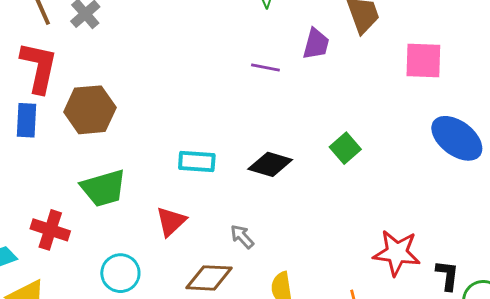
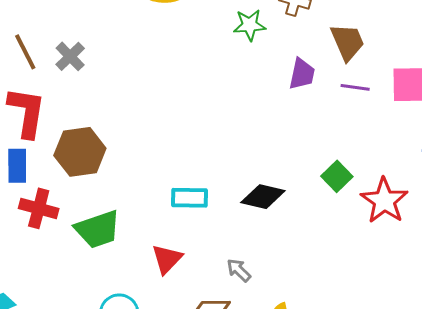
purple line: (265, 67) -> (355, 87), moved
red cross: (50, 230) -> (39, 208), moved
red star: (397, 253) -> (384, 201), moved, turned 30

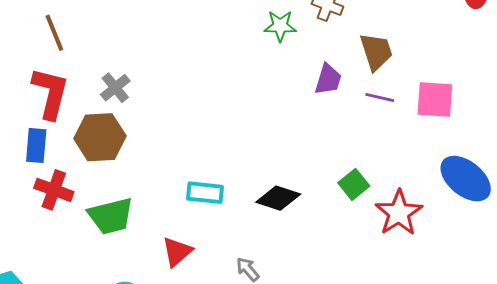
gray cross: (70, 56) -> (115, 88), moved

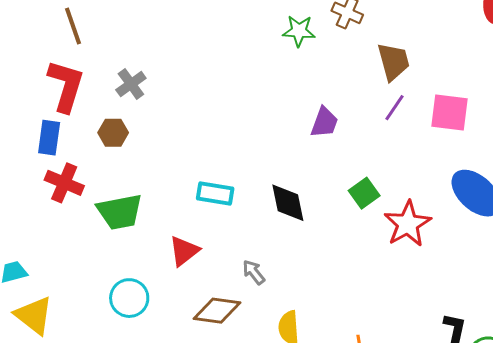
purple trapezoid: (328, 79) -> (324, 122), moved
purple line: (380, 98) -> (395, 108), turned -72
brown hexagon: (100, 137) -> (113, 133), size x0.6
black diamond: (278, 198) -> (288, 203), turned 57

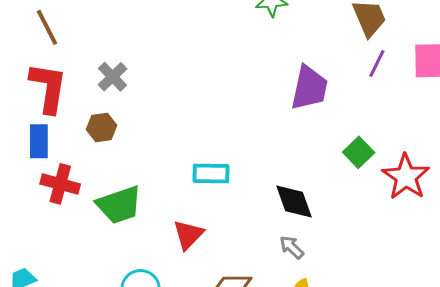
purple trapezoid: (324, 122) -> (309, 88), size x1.4
black diamond: (288, 203) -> (294, 202), moved
gray arrow: (254, 272) -> (292, 247), moved

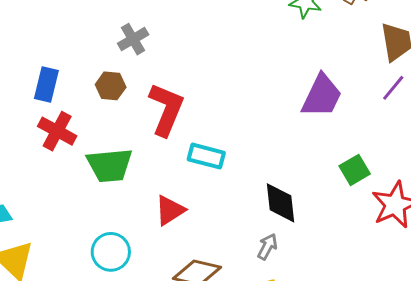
red L-shape: (48, 88) -> (166, 109), moved
gray arrow: (292, 247) -> (267, 247), turned 60

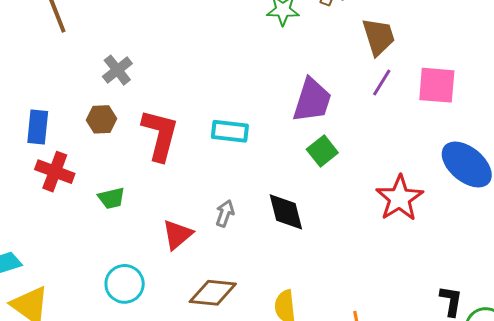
cyan rectangle: (206, 156) -> (230, 131), moved
green trapezoid: (110, 165) -> (111, 198), size x0.6
green square: (355, 170) -> (322, 151), moved
gray arrow: (267, 247) -> (225, 213), moved

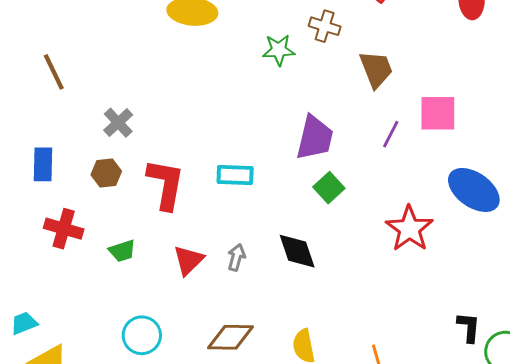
purple line: (382, 83) -> (391, 134), moved
blue rectangle: (38, 127) -> (43, 164), moved
red triangle: (177, 235) -> (188, 260), moved

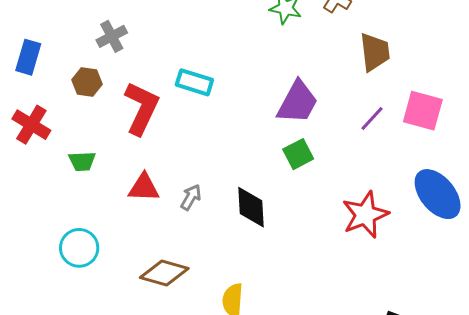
cyan rectangle: (235, 175) -> (194, 82), moved
red triangle: (188, 260) -> (144, 188), turned 32

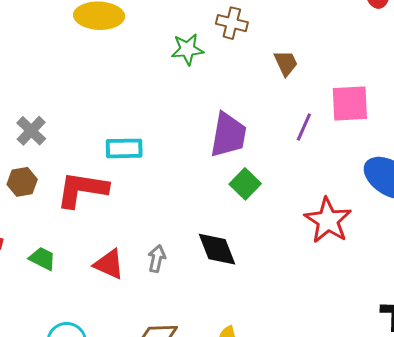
brown trapezoid: (375, 52) -> (286, 63), size x0.7
red L-shape: (142, 108) -> (82, 190), turned -88
green trapezoid: (82, 161) -> (42, 259), turned -132
red triangle: (144, 188) -> (109, 264), turned 40

